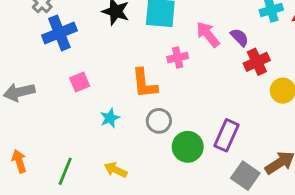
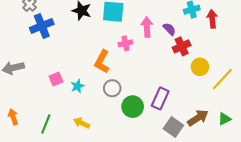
pink arrow: (208, 34) -> (147, 27), turned 36
pink square: (80, 82) -> (56, 79), moved
orange L-shape: (144, 83) -> (102, 62), turned 35

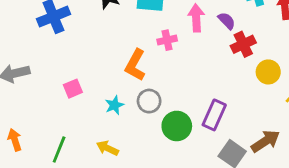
cyan star: (77, 86) -> (114, 105), moved

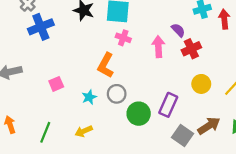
pink arrow: (196, 18) -> (158, 47), moved
pink cross: (167, 40) -> (123, 38), moved, turned 32
yellow circle: (268, 72) -> (201, 84), moved
yellow arrow: (108, 148) -> (84, 131), turned -49

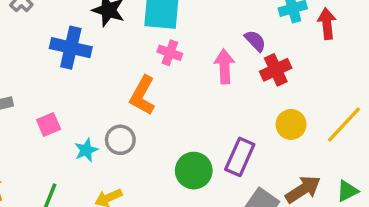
blue cross: (41, 27) -> (71, 48), moved, turned 35
pink square: (56, 84) -> (49, 124), moved
gray circle: (117, 94) -> (120, 140), moved
cyan star: (89, 97) -> (86, 150), moved

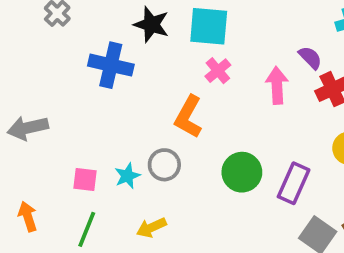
pink cross: (170, 53) -> (218, 71), turned 30
pink square: (49, 124) -> (85, 180), moved, turned 30
green circle: (194, 171) -> (242, 172), moved

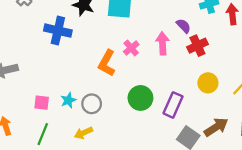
pink cross: (218, 71) -> (131, 48), moved
gray circle: (164, 165) -> (92, 104), moved

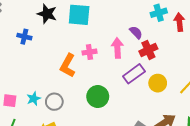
blue cross: (58, 31) -> (24, 37), size x0.6
pink cross: (131, 48) -> (89, 52), turned 32
purple rectangle: (173, 105) -> (134, 74), moved, turned 30

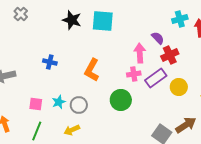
blue cross: (24, 37) -> (50, 62), moved
pink cross: (89, 52) -> (134, 74), moved

